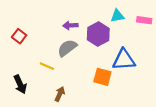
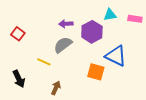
blue triangle: (124, 60) -> (116, 56), turned 30

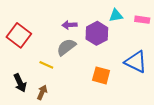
red square: (18, 34) -> (19, 35), size x1.6
blue triangle: (116, 56) -> (136, 62), moved
brown arrow: (56, 88) -> (42, 92), moved

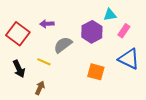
pink rectangle: (142, 20) -> (124, 31), moved, turned -64
purple arrow: (70, 25) -> (47, 24), moved
black arrow: (20, 83) -> (19, 69), moved

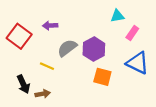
purple hexagon: (92, 32) -> (94, 49), moved
black arrow: (19, 69) -> (23, 84), moved
brown arrow: (40, 88) -> (43, 94), turned 56

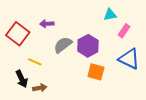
yellow line: (47, 66) -> (35, 62), moved

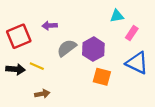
red square: (18, 34) -> (19, 36), turned 30
black arrow: (22, 79) -> (16, 69), moved, turned -60

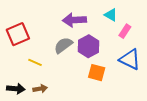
cyan triangle: (117, 16) -> (111, 15), turned 40
purple arrow: (50, 26) -> (74, 20), moved, size x1.6
black arrow: (16, 69) -> (16, 89), moved

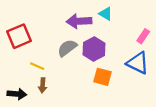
cyan triangle: (111, 15) -> (106, 14), moved
pink rectangle: (125, 31) -> (143, 36), moved
brown arrow: (40, 89) -> (43, 85), moved, turned 104

